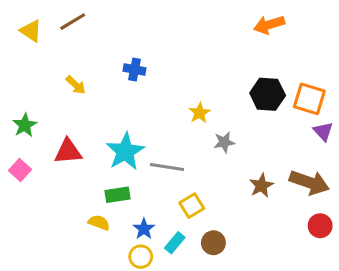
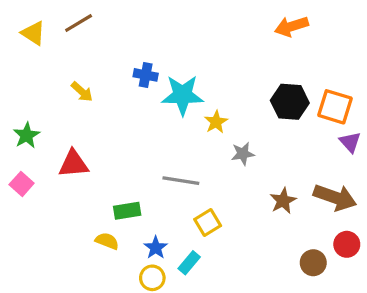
cyan star: (125, 151) -> (182, 95), moved, turned 30
brown circle: (213, 243) -> (313, 263), moved

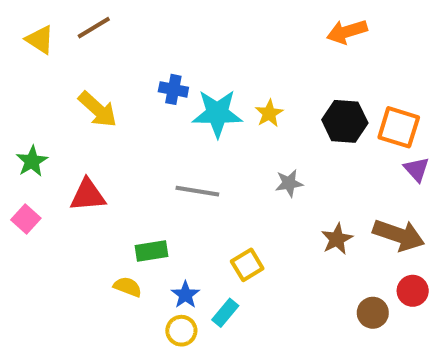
yellow arrow: (82, 92) -> (98, 109), size x1.5
yellow star: (216, 122) -> (269, 113), moved
gray line: (181, 181) -> (197, 191), moved

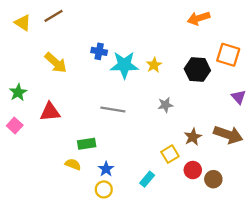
orange square: (399, 127) -> (228, 55), moved
yellow square: (247, 265) -> (170, 154), moved
red circle: (413, 291) -> (193, 170), moved
cyan rectangle: (225, 313) -> (147, 179), moved

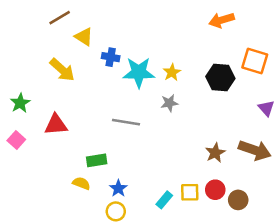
yellow triangle: (23, 23) -> (84, 37), moved
gray star: (165, 105) -> (169, 103), moved
yellow square: (170, 154) -> (190, 192), moved, turned 30

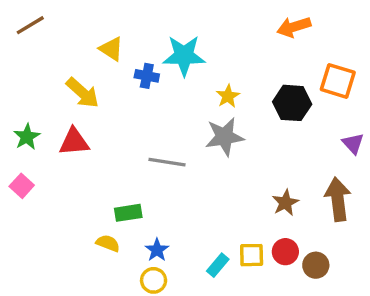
brown line: (60, 18) -> (30, 25), moved
cyan star: (139, 72) -> (184, 56), moved
gray star: (169, 103) -> (225, 137), size x1.6
red triangle: (56, 125) -> (74, 142), moved
brown arrow: (255, 150) -> (338, 199), turned -116

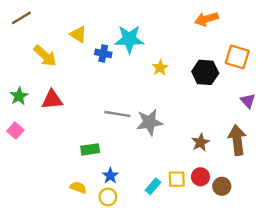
yellow arrow: (83, 93) -> (45, 56), moved
gray star: (225, 137) -> (149, 122), moved
yellow semicircle: (108, 243) -> (78, 187), moved

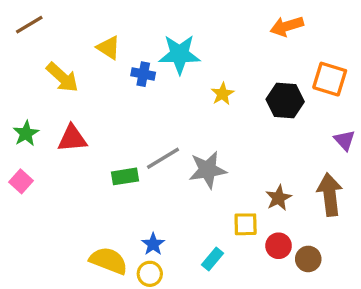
gray line: (117, 114) -> (163, 158), turned -40
green rectangle: (90, 149) -> (125, 176), moved
yellow square: (177, 179) -> (246, 224), moved
yellow semicircle: (78, 187) -> (109, 261), size x1.6

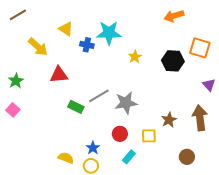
red triangle: (72, 138) -> (59, 75), moved
green rectangle: (125, 176) -> (76, 107), turned 35
red circle: (279, 246) -> (120, 134), moved
yellow semicircle: (109, 261) -> (66, 158), size x0.7

